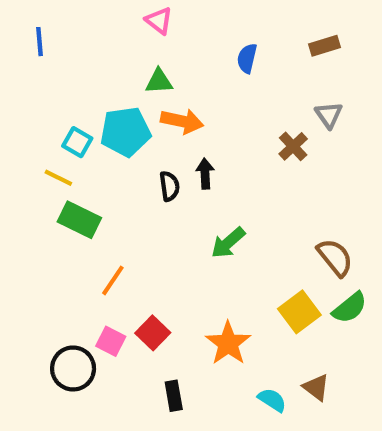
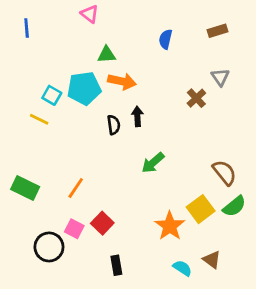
pink triangle: (159, 21) -> (90, 14), moved
green rectangle: (79, 220) -> (25, 188), moved
orange star: (228, 343) -> (170, 226), moved

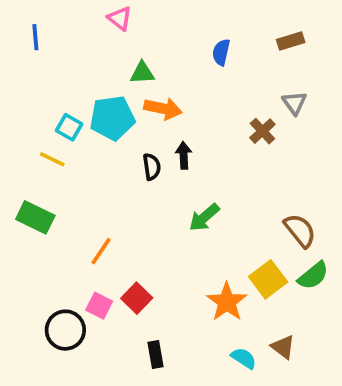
green rectangle: (25, 188) -> (35, 217), moved

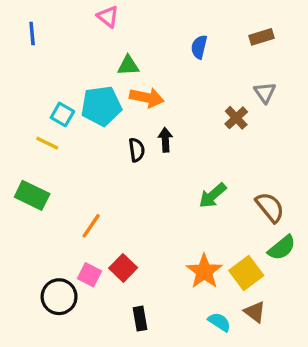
green arrow: (204, 217) -> (213, 195), moved
yellow square: (268, 279) -> (246, 273), moved

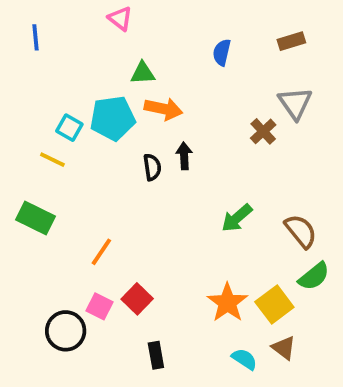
gray triangle: (265, 93) -> (295, 103), size x1.4

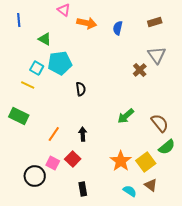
green triangle: (143, 73) -> (45, 39), moved, turned 32
orange arrow: (163, 109) -> (87, 23), moved
black arrow: (184, 156) -> (83, 134), moved

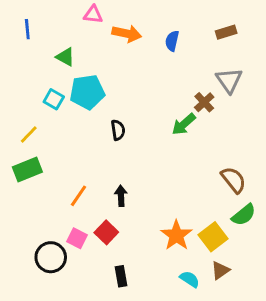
pink triangle: (64, 10) -> (93, 15), turned -32
yellow line: (28, 85) -> (29, 134), moved, turned -72
green rectangle: (19, 116) -> (27, 170), turned -48
green arrow: (126, 116) -> (184, 124), moved
brown triangle: (151, 185) -> (220, 270), turned 48

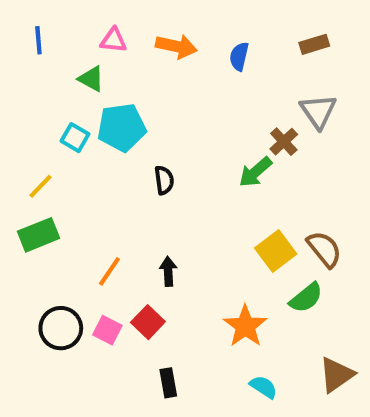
pink triangle: (93, 15) -> (113, 40), moved
green semicircle: (244, 215) -> (306, 298), moved
yellow square: (213, 237) -> (276, 251), moved
black circle: (51, 257) -> (61, 328), moved
brown triangle: (220, 270) -> (336, 375), moved, size x1.4

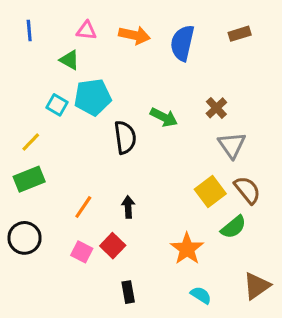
blue semicircle: (239, 56) -> (182, 43), size x1.6
gray triangle: (318, 111) -> (232, 145), moved
green arrow: (255, 172) -> (164, 117), moved, turned -112
black semicircle: (164, 180) -> (125, 137), size x1.5
black circle: (61, 328) -> (25, 238), moved

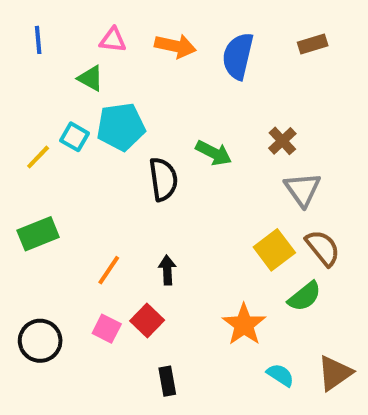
yellow line: (31, 142) -> (38, 157), moved
black circle: (25, 238) -> (40, 341), moved
cyan semicircle: (201, 295) -> (280, 375), moved

